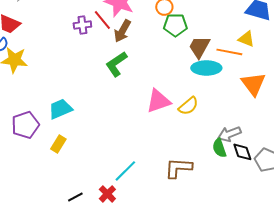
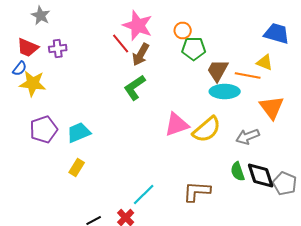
purple cross: (82, 25) -> (58, 48), moved
yellow semicircle: (188, 106) -> (207, 130), size x1.4
purple pentagon: (25, 125) -> (44, 130), moved
gray arrow: (229, 134) -> (248, 136), moved
black diamond: (242, 152) -> (261, 176), size x1.4

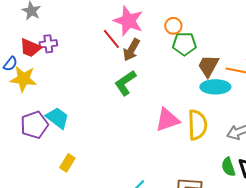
red trapezoid: (28, 48) -> (30, 48), moved
yellow semicircle: (207, 130) -> (197, 125), turned -52
cyan trapezoid: (79, 132) -> (57, 118), moved, turned 60

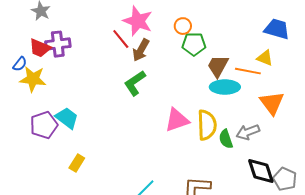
purple cross: (48, 44) -> (58, 44), size x1.4
green semicircle: (228, 167) -> (226, 139), moved

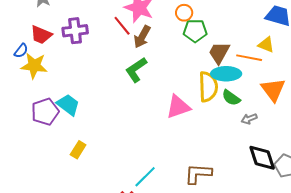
purple cross: (58, 44) -> (75, 31), moved
yellow semicircle: (207, 125) -> (208, 87), moved
gray arrow: (248, 132) -> (249, 119), size x0.7
green semicircle: (226, 139) -> (231, 98), moved, turned -36

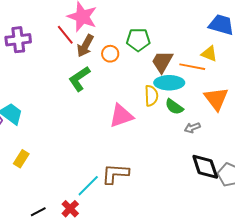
orange circle: (184, 13) -> (110, 54), moved
yellow semicircle: (208, 87) -> (151, 96), size x0.7
brown L-shape: (198, 174) -> (115, 174), moved

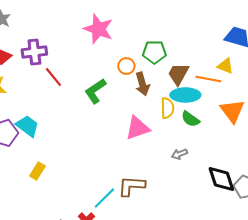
red line: (65, 35) -> (53, 77), moved
brown arrow: (85, 46) -> (142, 84), moved, turned -45
gray arrow: (192, 128) -> (179, 154), moved

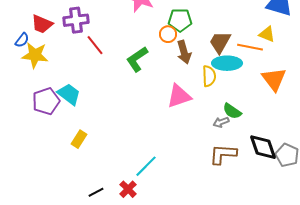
green pentagon: (154, 52) -> (180, 20), moved
green semicircle: (190, 119) -> (232, 111), moved
brown L-shape: (131, 186) -> (223, 154), moved

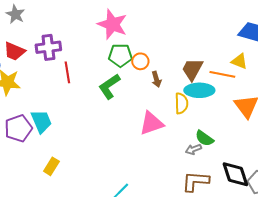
green pentagon: (180, 20) -> (120, 55), moved
red line: (95, 45) -> (67, 72), turned 30
brown arrow: (184, 52) -> (156, 79), size x0.7
cyan trapezoid: (69, 94) -> (41, 121), turned 30

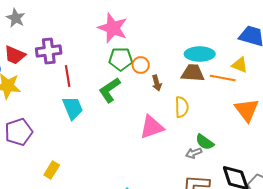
brown trapezoid: (192, 69) -> (193, 73), turned 65
cyan ellipse: (199, 90) -> (200, 54), moved
cyan trapezoid: (41, 121) -> (73, 108), moved

